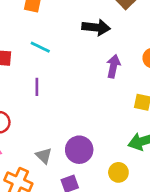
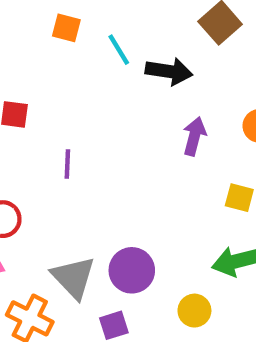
cyan line: (40, 47) -> (119, 50), moved, turned 30
gray triangle: (44, 156) -> (73, 277), size x1.6

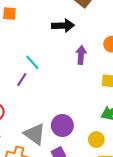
cyan line: (119, 50) -> (32, 62), moved
purple line: (67, 164) -> (22, 79), turned 40

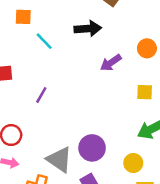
purple arrow: (81, 55) -> (111, 63), turned -126
cyan line: (32, 62) -> (44, 41), moved

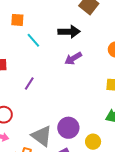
purple arrow: (111, 63) -> (73, 58), moved
yellow circle: (133, 163) -> (93, 142), moved

